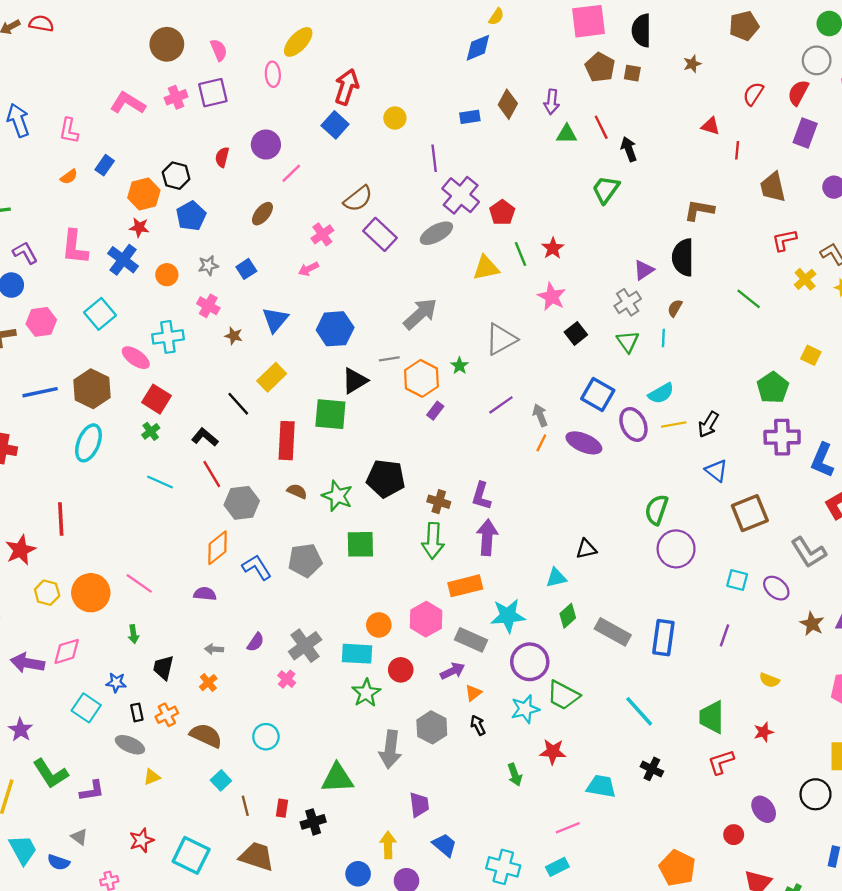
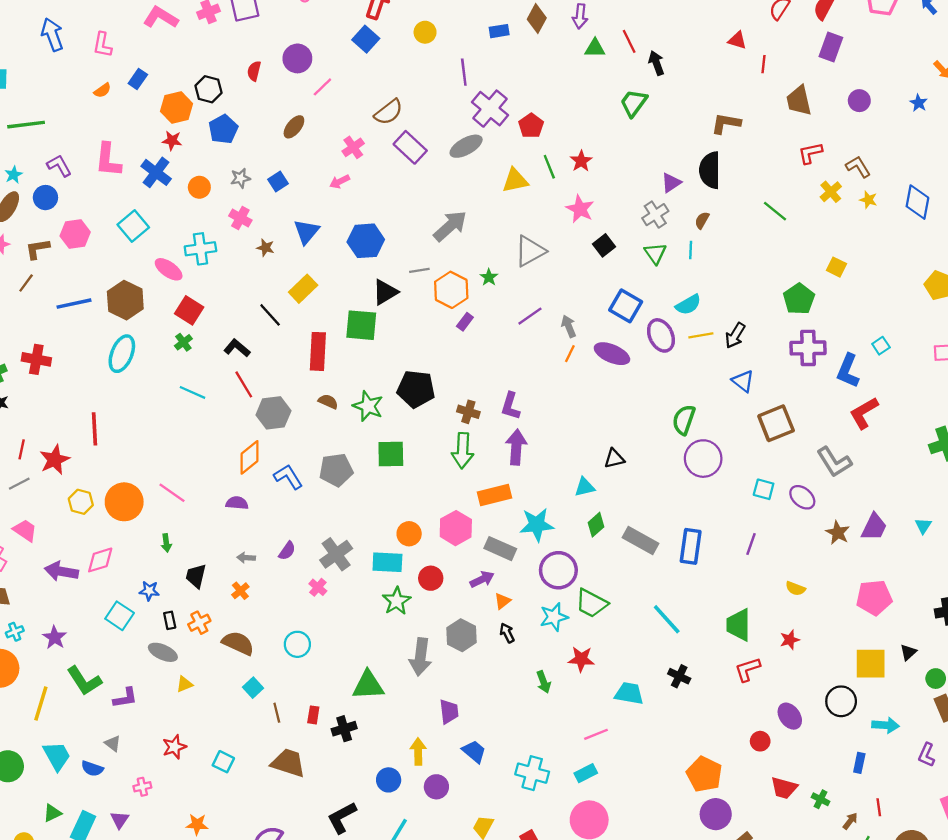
cyan square: (191, 855) -> (223, 762), size x0.6

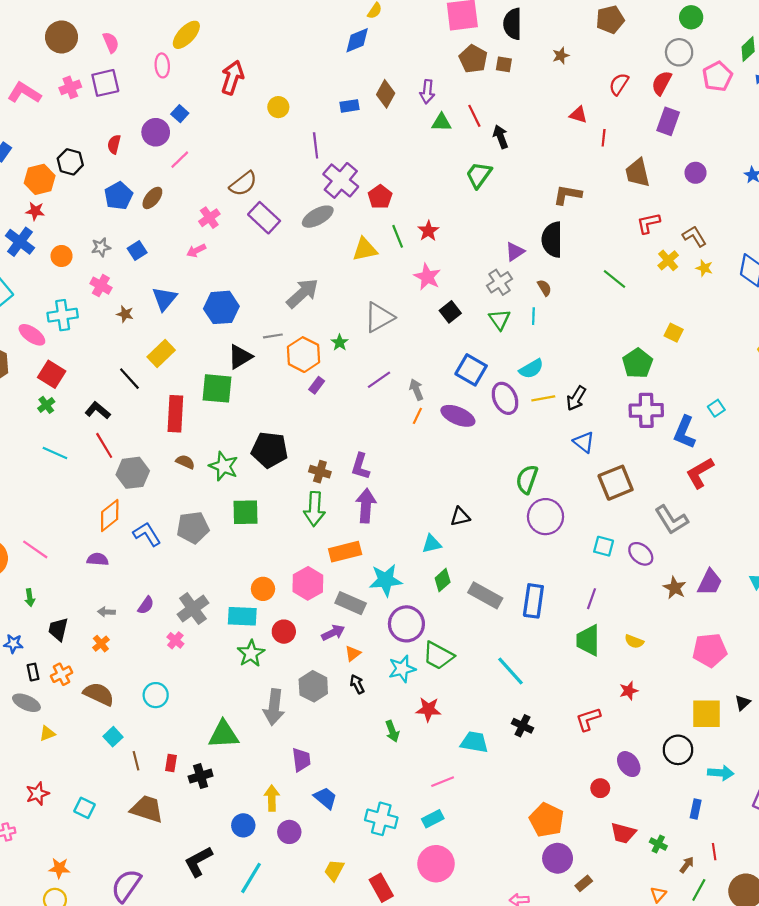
blue square: (366, 39) -> (180, 114), moved, size x0.7
blue pentagon: (223, 129) -> (118, 196), moved
brown semicircle: (702, 220) -> (544, 288), turned 119
green trapezoid: (738, 625) -> (588, 640), moved

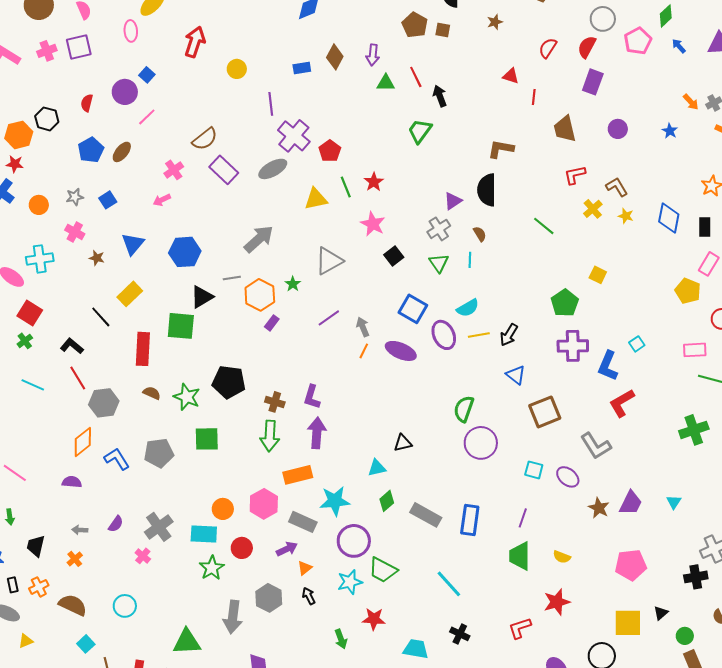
red star: (629, 691) -> (557, 602), size x1.5

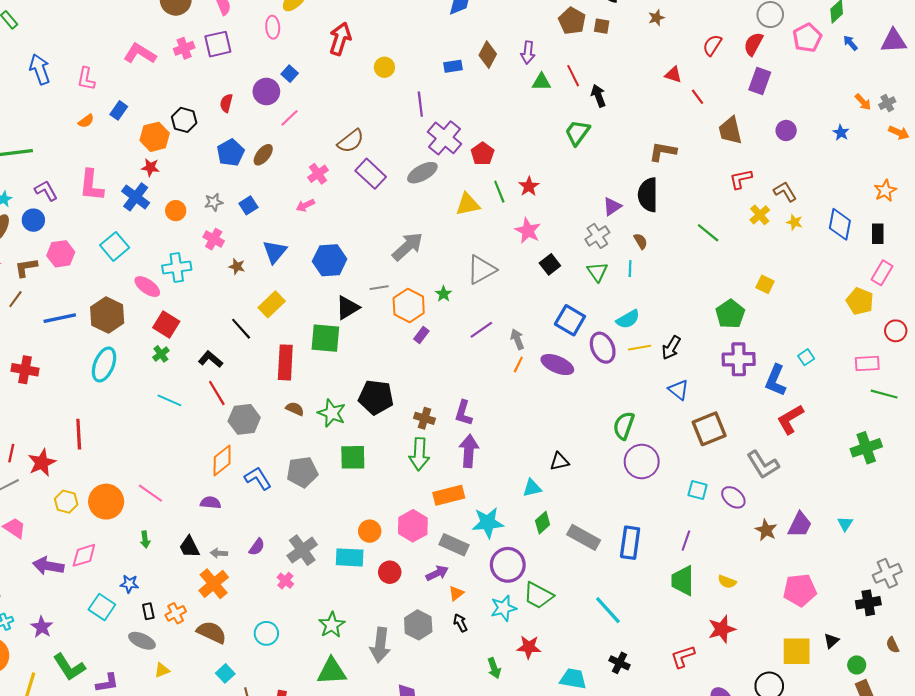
red line: (534, 97) -> (698, 97), turned -42
black trapezoid: (36, 546) -> (189, 547), moved, turned -40
orange cross: (75, 559) -> (214, 584), size x1.8
green star: (212, 568) -> (332, 625), moved

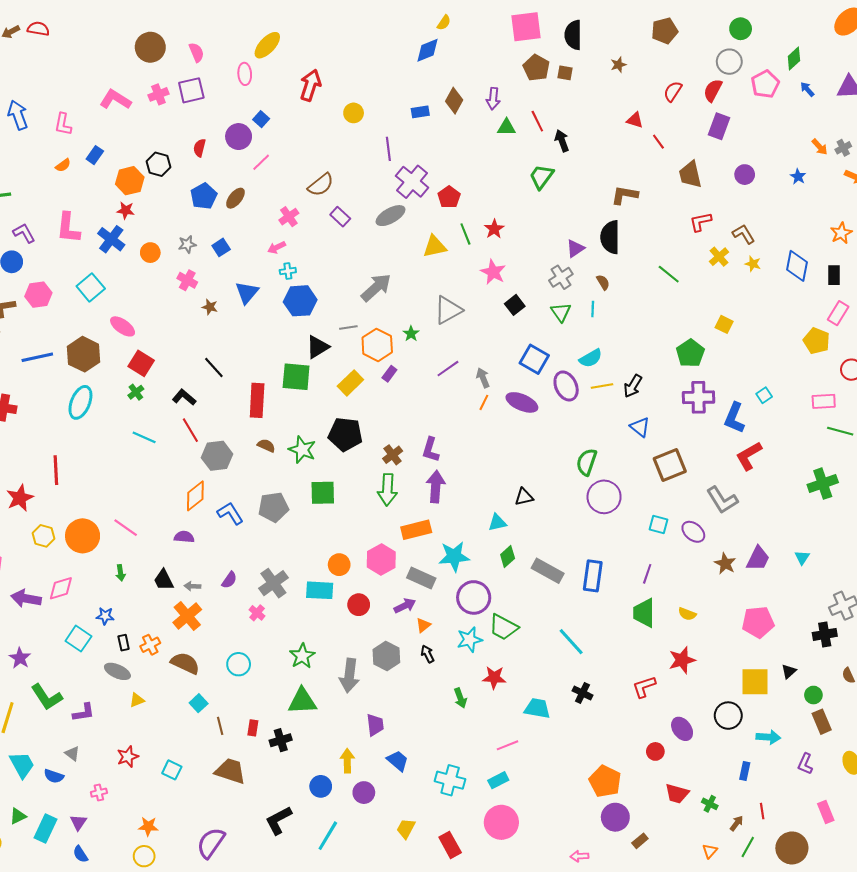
purple rectangle: (371, 174) -> (340, 217), size x0.7
cyan cross: (177, 268) -> (288, 271), moved, size x0.6
yellow rectangle: (272, 304) -> (350, 383), moved
brown cross: (424, 418) -> (393, 455), turned 36

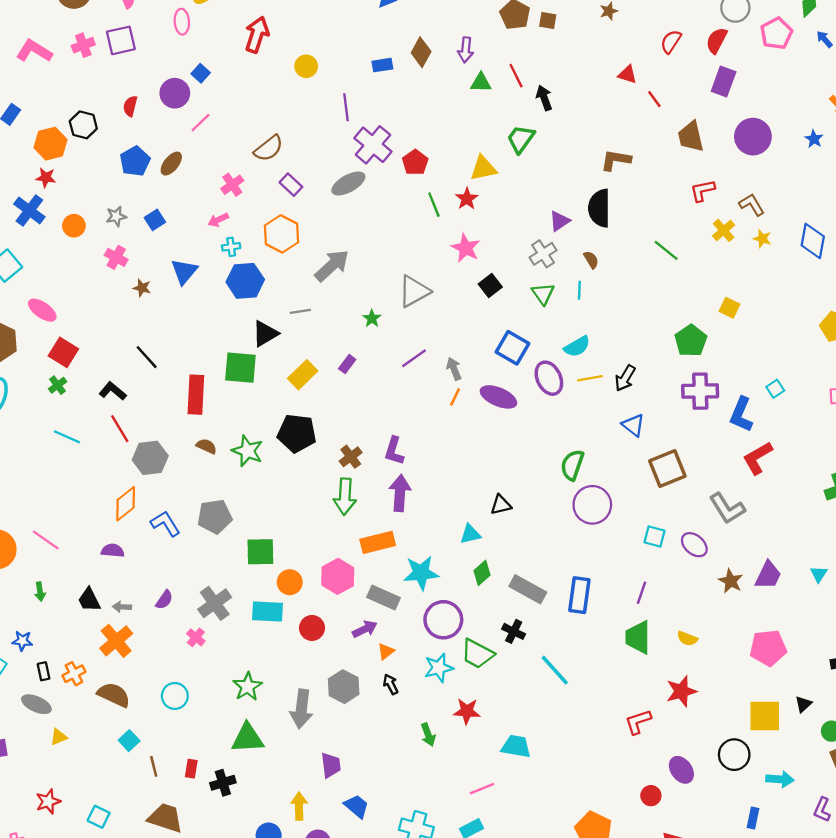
purple circle: (745, 175) -> (753, 137), size x1.6
yellow triangle: (435, 246) -> (483, 168), moved
orange hexagon: (377, 345) -> (282, 234), moved
green square: (323, 493) -> (260, 552), moved
black cross: (582, 693) -> (514, 631), moved

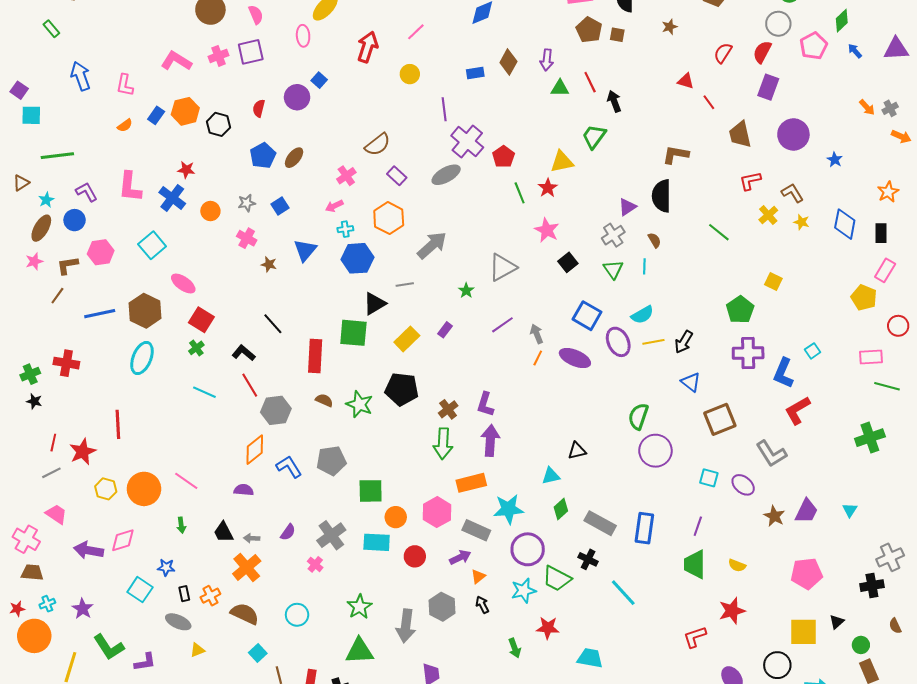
pink line: (201, 123) -> (416, 32), moved
blue star: (814, 139) -> (835, 160), moved
orange hexagon: (50, 144) -> (185, 111), moved

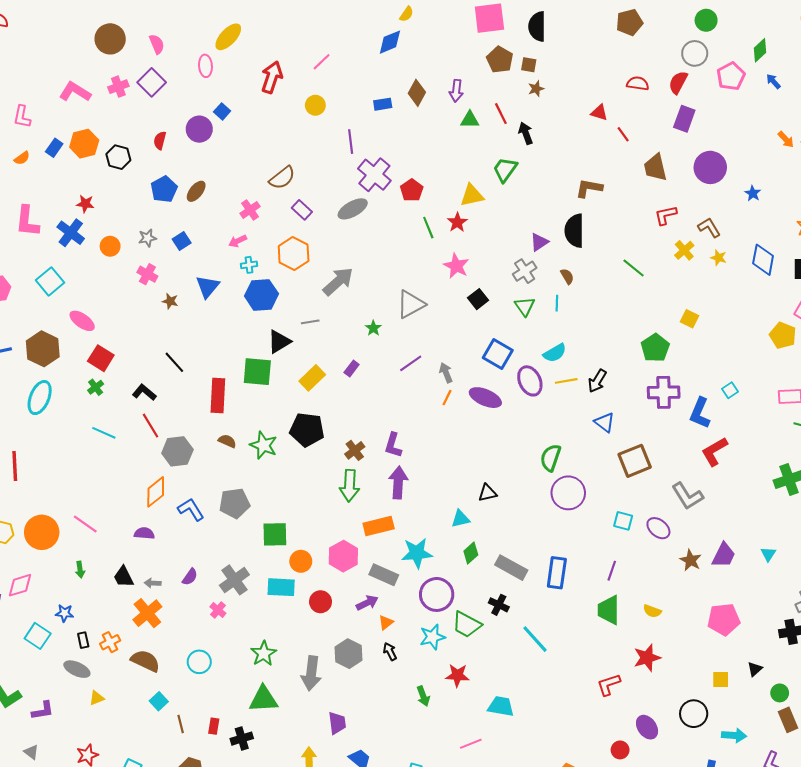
brown star: (670, 27) -> (536, 89), moved
purple square: (251, 52) -> (152, 82), turned -32
red semicircle: (723, 53) -> (638, 83), turned 65
yellow square: (804, 632) -> (721, 679), size x0.6

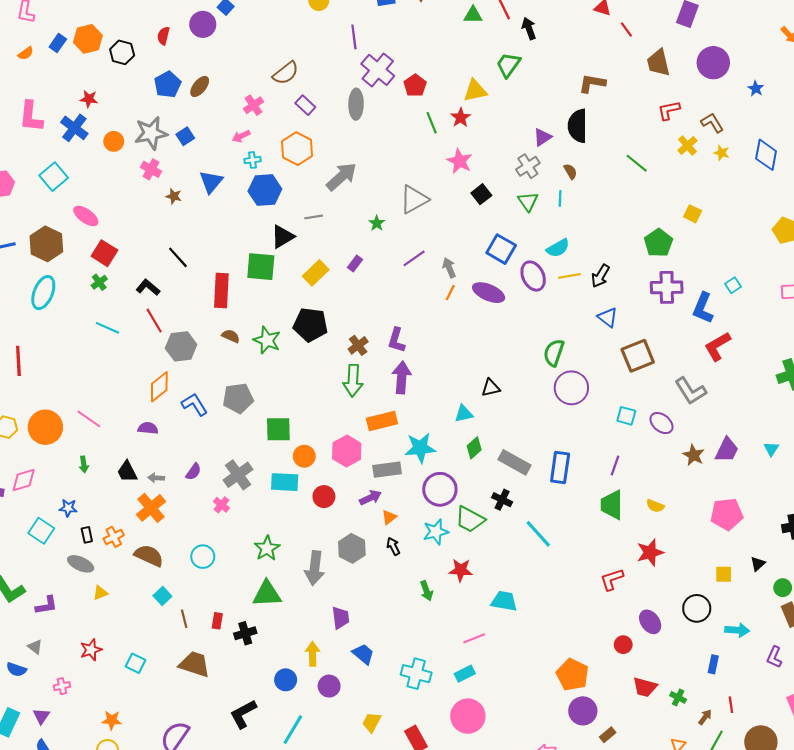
gray ellipse: (353, 209) -> (356, 104), turned -60
gray star: (147, 238) -> (151, 133), size x1.8
gray rectangle: (384, 575) -> (387, 470), turned -32

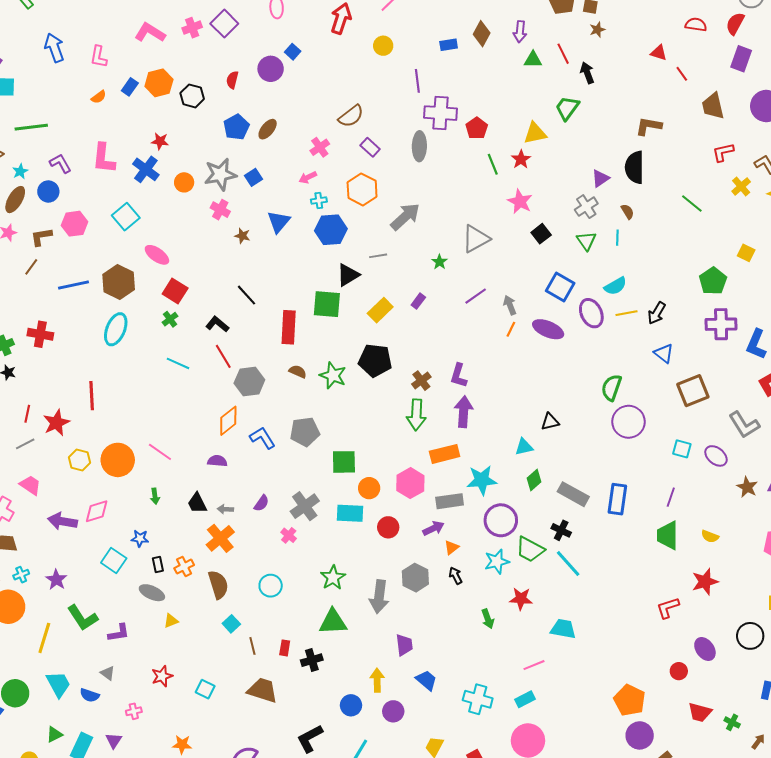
purple cross: (378, 70) -> (440, 113), turned -36
cyan line: (538, 534) -> (568, 564), moved
brown semicircle: (149, 556) -> (218, 585), turned 48

